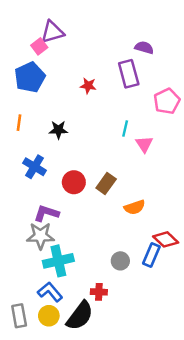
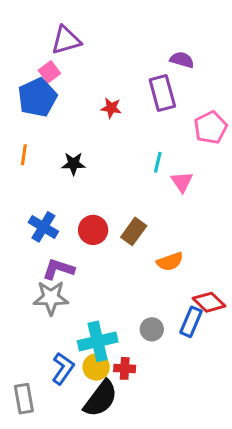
pink square: (39, 46) -> (49, 72), moved
blue cross: (35, 167) -> (43, 227), moved
cyan cross: (58, 261) -> (98, 341), moved
blue L-shape: (50, 292) -> (63, 368), turned 75
yellow circle: (49, 316) -> (96, 367), moved

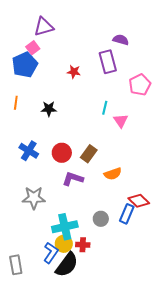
purple L-shape: (58, 269) -> (73, 179), moved
blue L-shape: (63, 368) -> (51, 253), moved

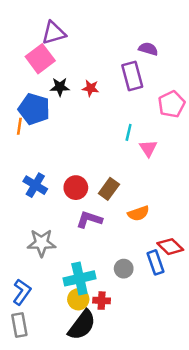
pink square: (33, 48) -> (40, 59), size x1.6
blue pentagon: (25, 65) -> (34, 109), moved, turned -30
black star: (49, 109) -> (60, 87), moved
blue rectangle: (127, 214) -> (156, 262), turned -42
blue L-shape: (51, 253) -> (22, 292), moved

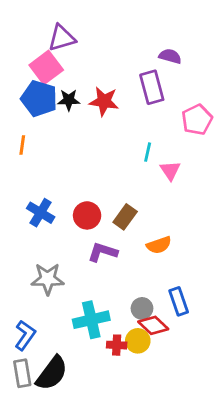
red star: (91, 88) -> (104, 101), size x1.5
blue pentagon: (34, 109) -> (39, 99), moved
red diamond: (170, 247) -> (153, 325), moved
yellow circle: (78, 299) -> (138, 341), moved
black semicircle: (82, 325) -> (52, 373), moved

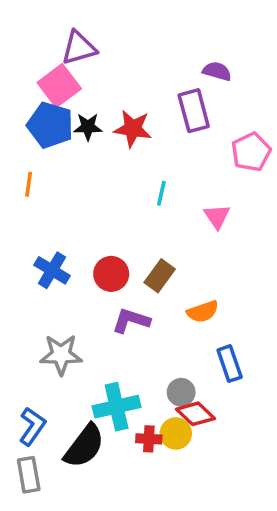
cyan line: (148, 152) -> (161, 193), moved
blue rectangle: (179, 301) -> (230, 364), moved
black semicircle: (52, 373) -> (84, 446), moved

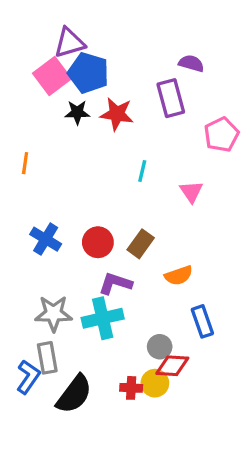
blue pentagon: (50, 125) -> (88, 73), moved
cyan cross: (117, 407) -> (103, 318), moved
red diamond: (195, 414) -> (172, 366), turned -40
gray rectangle: (29, 475) -> (47, 358), moved

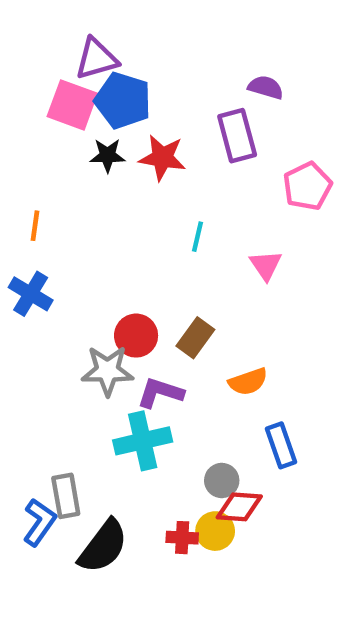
pink square: (52, 76) -> (72, 105), turned -33
blue cross: (46, 239) -> (31, 294), moved
gray star: (54, 313) -> (107, 371), moved

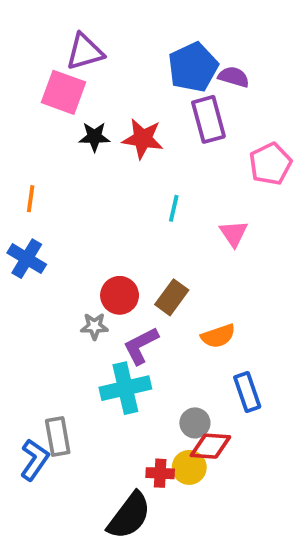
blue pentagon: (123, 101) -> (193, 67), moved, turned 30
gray star: (107, 371) -> (94, 326), size x0.6
purple L-shape: (160, 393) -> (141, 346), turned -45
black semicircle: (103, 546) -> (129, 516), moved

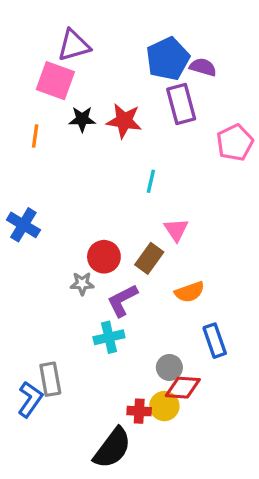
orange line: (31, 199) -> (35, 136), moved
pink triangle: (234, 233) -> (176, 230), moved
cyan cross: (125, 388) -> (109, 337), size x0.7

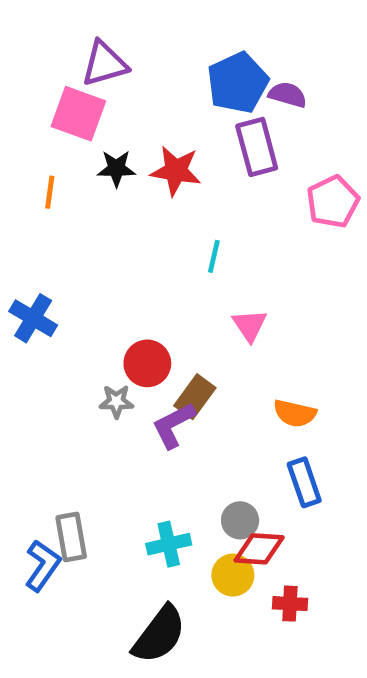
brown rectangle: (149, 258) -> (195, 397), moved
orange semicircle: (190, 292) -> (295, 413), moved, turned 32
cyan cross: (109, 337) -> (169, 544), moved
red cross: (139, 411) -> (290, 604), moved

